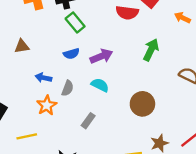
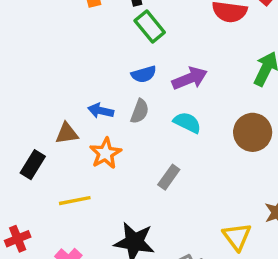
brown triangle: (22, 46) -> (67, 133), moved
gray semicircle: (68, 88) -> (140, 111), moved
brown circle: (142, 104) -> (253, 132), moved

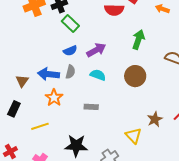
blue arrow: (101, 111) -> (49, 74), size x1.5
brown triangle: (67, 133) -> (22, 81), moved, turned -40
gray rectangle: (169, 177) -> (91, 107), turned 64

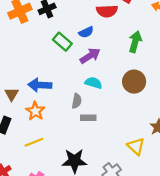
green rectangle: (70, 24) -> (62, 42), moved
blue semicircle: (70, 51) -> (86, 32), moved
gray semicircle: (70, 72) -> (77, 101), moved
orange star: (54, 98) -> (35, 111), moved

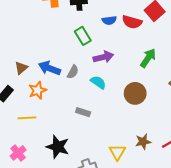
blue semicircle: (86, 32) -> (109, 20), moved
gray semicircle: (77, 101) -> (73, 72), moved

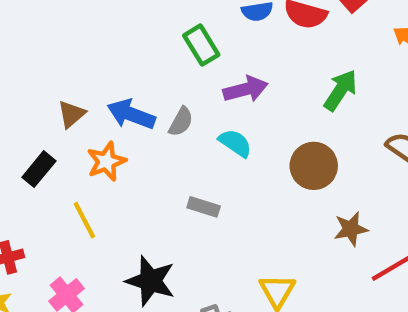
yellow line: (27, 118) -> (84, 220), turned 66
brown star: (143, 142) -> (351, 229), moved

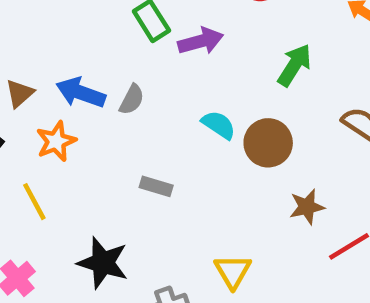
purple arrow: (246, 89) -> (201, 41), moved
cyan semicircle: (235, 143) -> (219, 125), moved

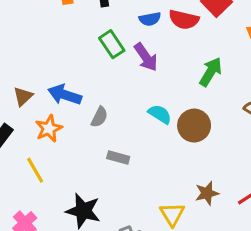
purple arrow: (201, 41) -> (146, 57), turned 72
gray semicircle: (132, 100) -> (99, 117), moved
brown star: (307, 207) -> (207, 193), moved

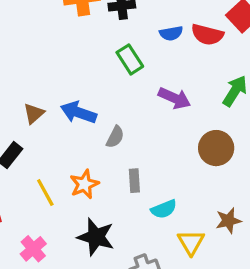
purple arrow: (146, 57) -> (175, 98), moved, turned -32
cyan semicircle: (160, 114) -> (164, 209), moved, turned 125
orange star: (49, 129) -> (84, 184), moved
gray rectangle: (118, 158) -> (134, 181), turned 70

